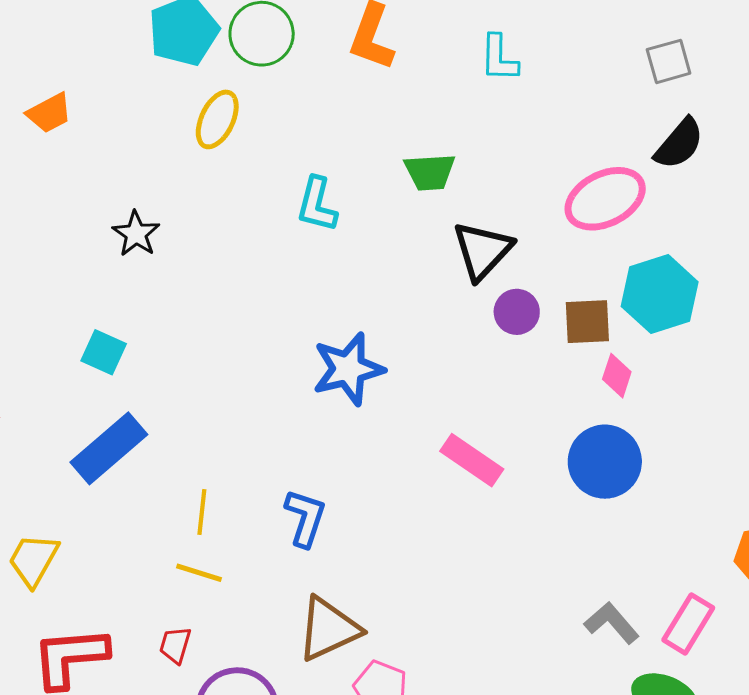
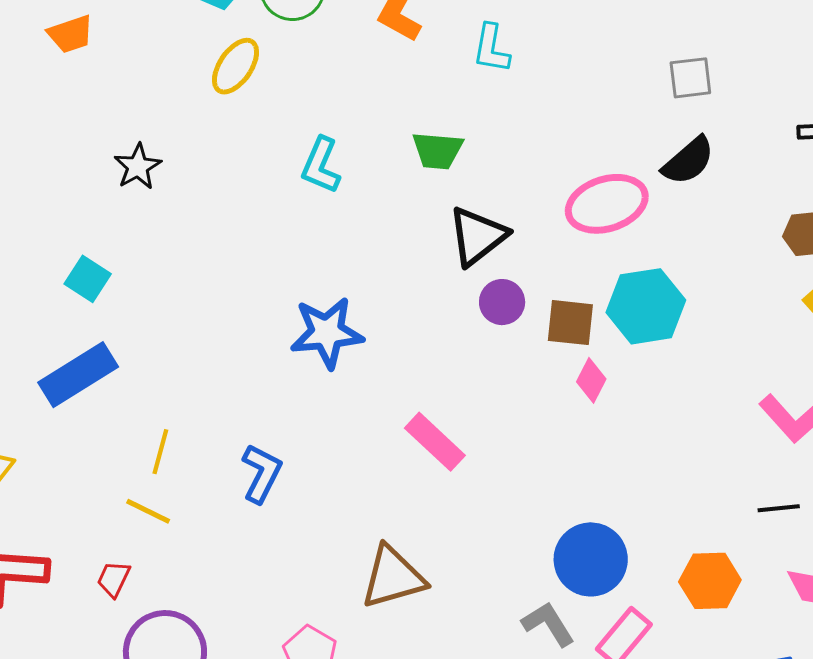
cyan L-shape: (499, 58) -> (491, 48), moved
blue circle: (605, 462) -> (591, 559), moved
brown triangle: (328, 629) -> (393, 577), moved

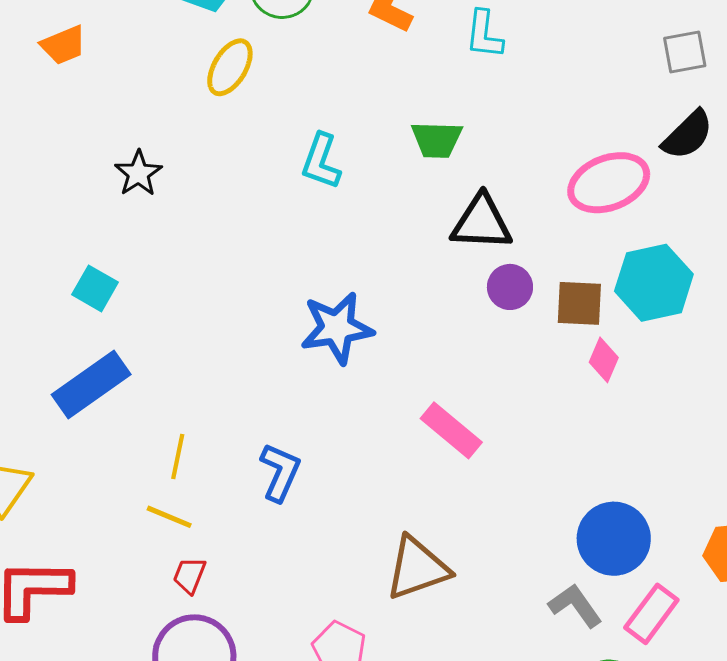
black triangle: (477, 236) -> (482, 223), turned 44
red trapezoid: (114, 579) -> (189, 575), moved

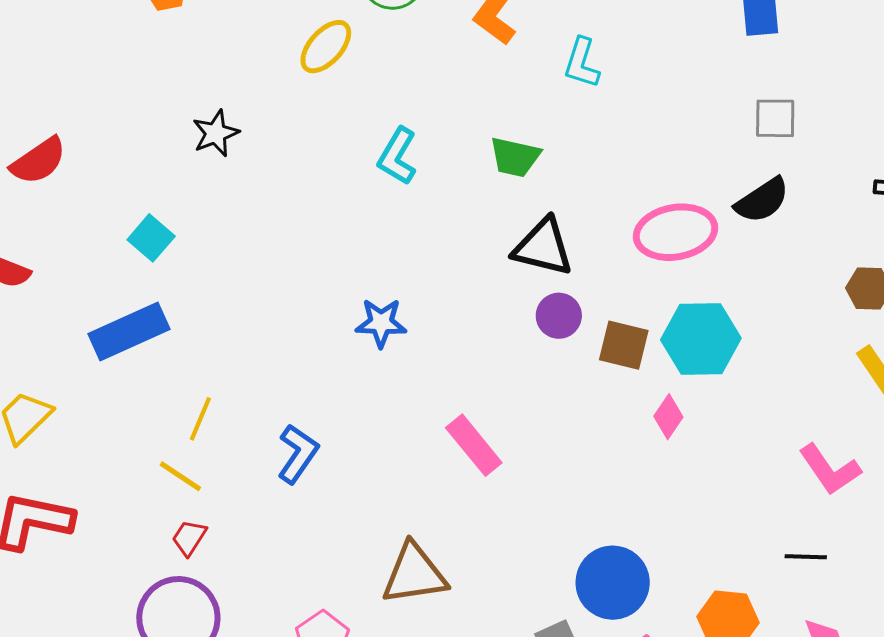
blue star: (337, 328) -> (381, 323), size x0.7
pink diamond: (604, 360) -> (668, 417), moved

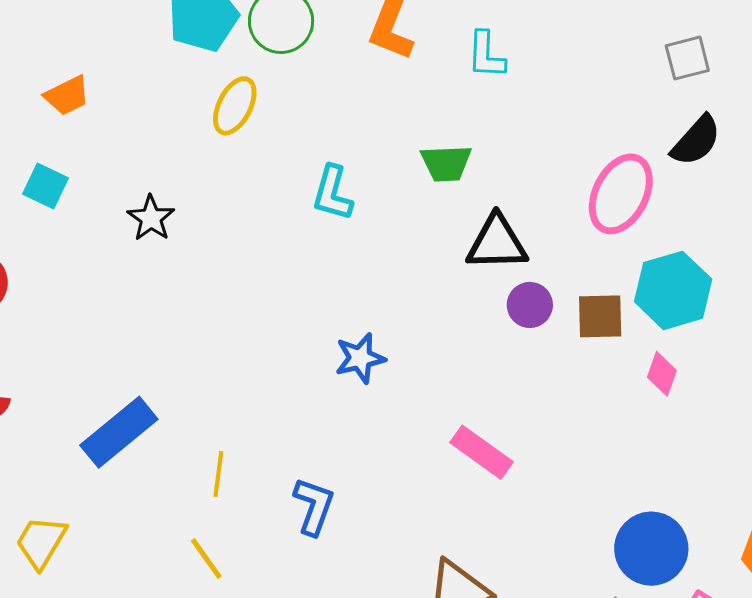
pink ellipse: (676, 232) -> (621, 194), turned -38
cyan square: (151, 238) -> (45, 186), moved
yellow line: (200, 419) -> (218, 474), moved
yellow line: (180, 476) -> (206, 559), turned 36

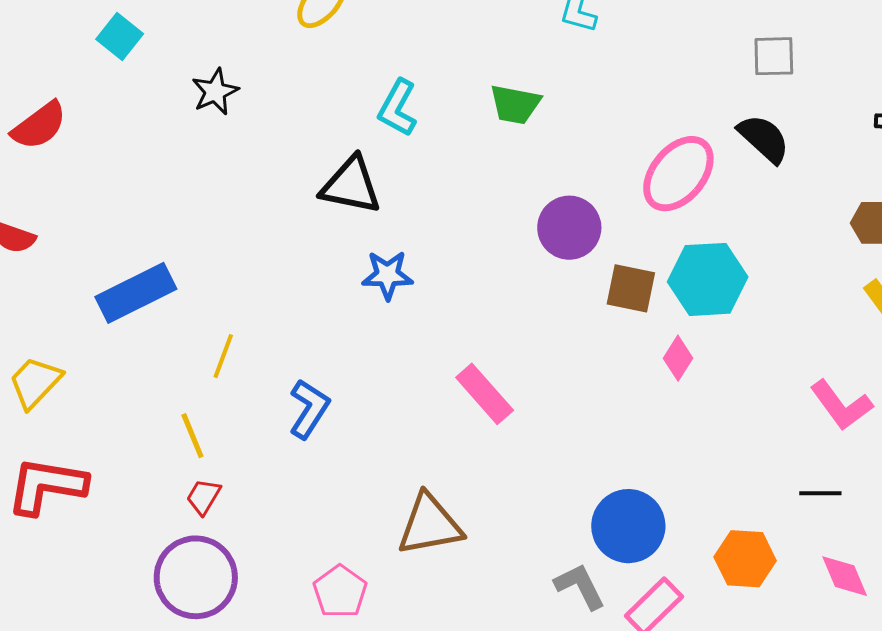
black semicircle: (696, 141) -> (764, 139), turned -102
black triangle: (497, 243) -> (351, 185), moved
purple circle: (530, 305) -> (569, 228), moved, size x1.4

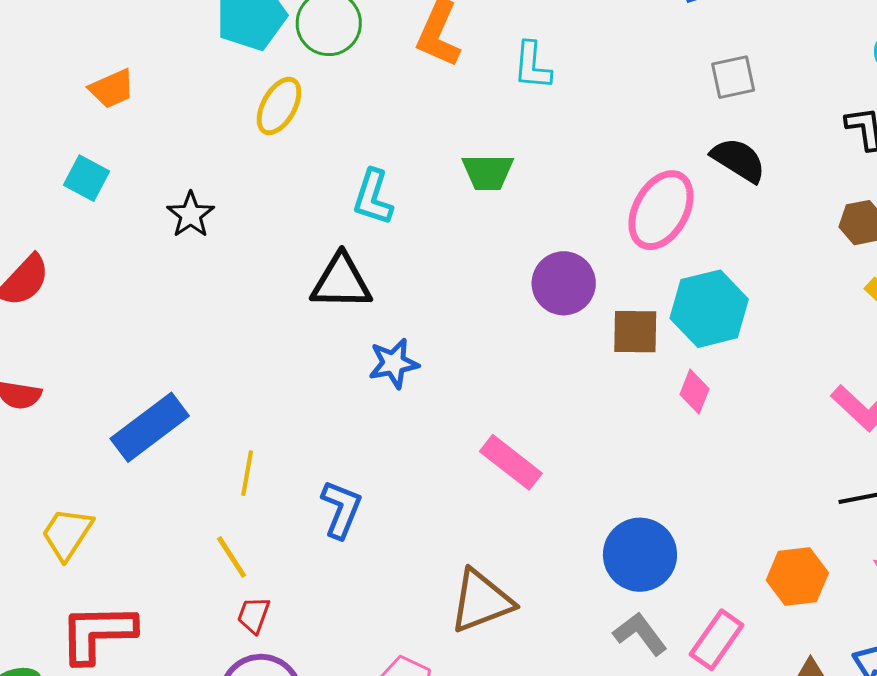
blue circle: (628, 526) -> (640, 555), moved

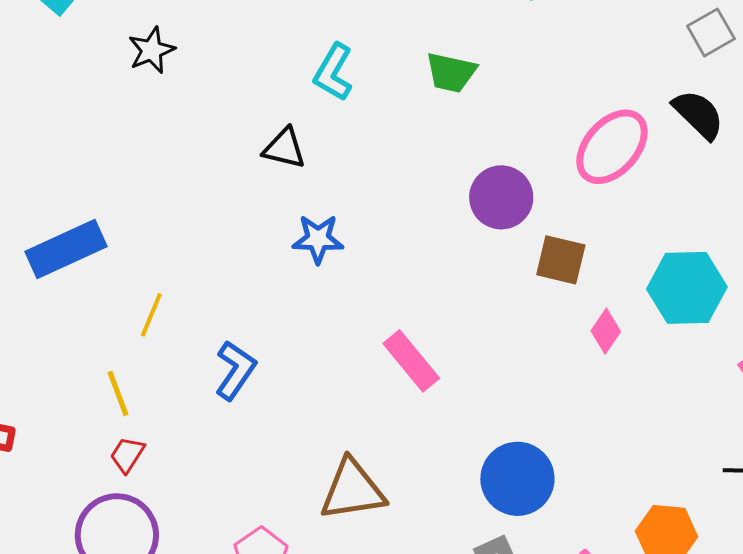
gray square: (733, 77) -> (711, 32), turned -30
black triangle: (341, 282) -> (284, 148), size x0.7
cyan hexagon: (709, 309) -> (687, 288), moved

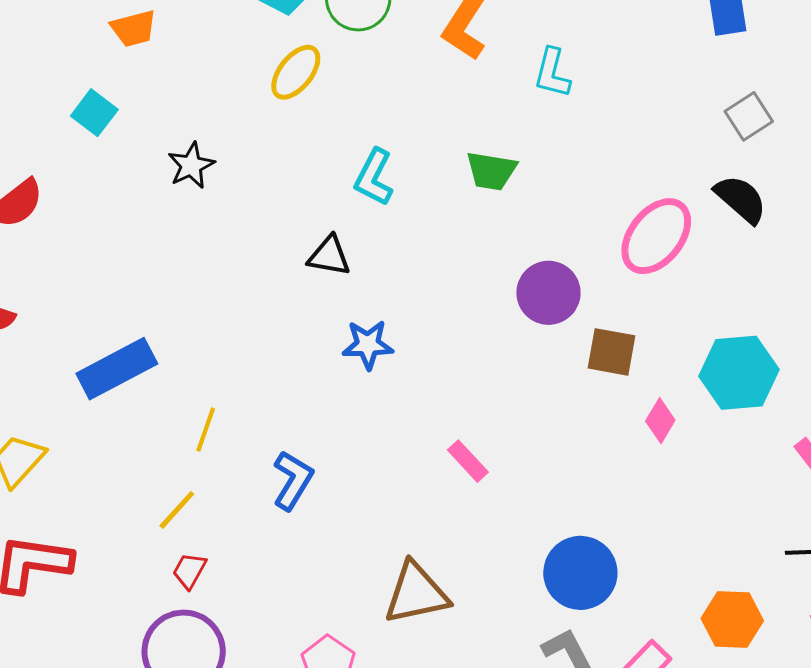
pink rectangle: (411, 361) -> (468, 461), size x0.7
yellow line: (118, 393) -> (177, 510), turned 66

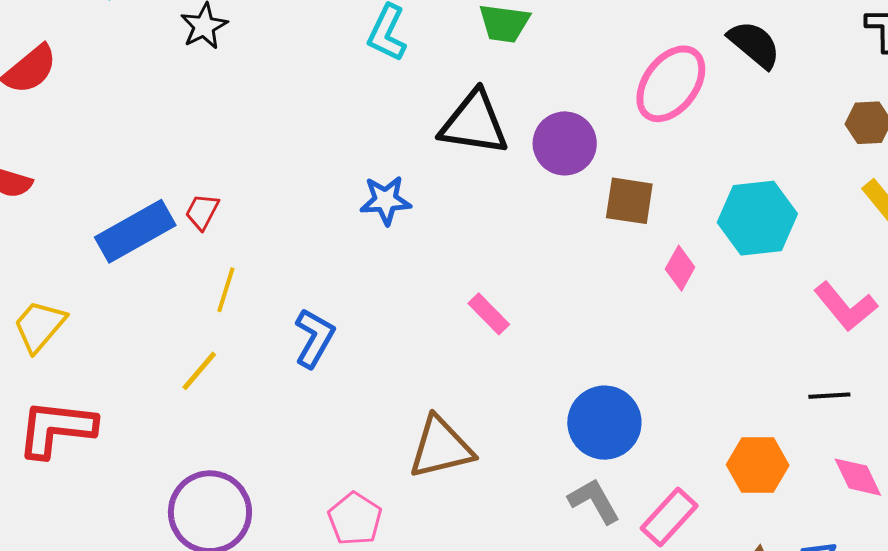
black triangle: (329, 256) -> (474, 123), moved, size x1.6
red trapezoid: (189, 571) -> (202, 212), moved

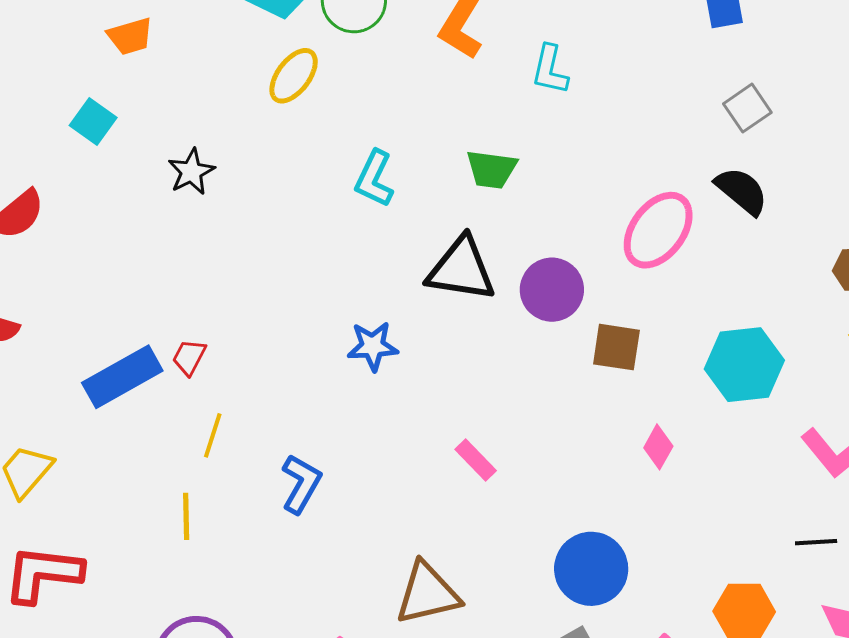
pink diamond: (680, 268) -> (658, 447), moved
yellow line: (199, 371) -> (186, 516), turned -42

